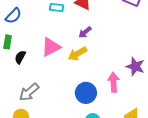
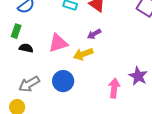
black semicircle: (20, 57) -> (26, 48), turned 64
blue circle: (86, 93) -> (63, 81), moved

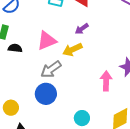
blue circle: (63, 81) -> (46, 94), moved
gray arrow: (29, 84) -> (51, 69), moved

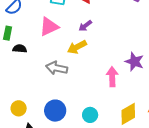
pink triangle: (47, 41) -> (49, 27), moved
gray arrow: (51, 69) -> (57, 68), turned 50
blue circle: (46, 94) -> (55, 111), moved

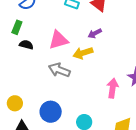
pink triangle: (49, 27) -> (58, 40), moved

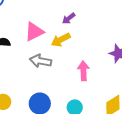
pink arrow: (113, 88) -> (83, 71), moved

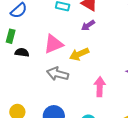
purple arrow: (69, 18) -> (88, 25), moved

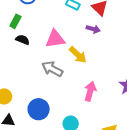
purple arrow: (88, 25) -> (93, 29), turned -144
yellow arrow: (79, 54) -> (78, 55), turned -126

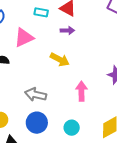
pink triangle: (55, 39) -> (24, 38), moved
gray arrow: (52, 69) -> (36, 95), moved

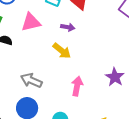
purple arrow: (67, 30) -> (68, 27), moved

